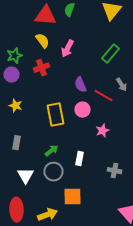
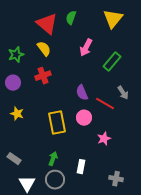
red triangle: (46, 16) -> (47, 24), turned 35
pink arrow: (68, 49) -> (86, 48), moved
green star: (14, 56) -> (16, 55), moved
gray rectangle: (16, 143) -> (14, 159), moved, turned -64
green arrow: (52, 151) -> (53, 159), turned -32

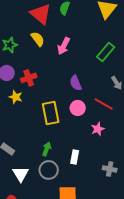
pink arrow: (86, 48) -> (64, 46), moved
red cross: (43, 76) -> (29, 78), moved
red line: (105, 104) -> (104, 104), moved
yellow star: (17, 114) -> (16, 97), moved

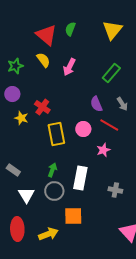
red cross: (29, 78) -> (42, 107), moved, turned -35
purple semicircle: (76, 83) -> (96, 104), moved
white rectangle: (75, 157) -> (80, 178), size x1.6

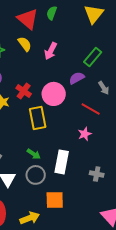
purple semicircle: (96, 104) -> (77, 78), moved, turned 84
pink circle: (83, 129) -> (54, 94), moved, size x1.5
green arrow: (52, 170) -> (34, 154), turned 104

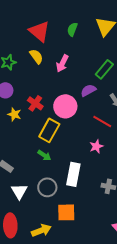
green semicircle: (52, 13) -> (72, 29), moved
yellow rectangle: (38, 118) -> (49, 130), turned 40
green arrow: (34, 154) -> (44, 155), moved

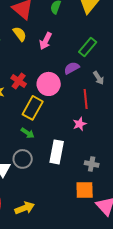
red line: (102, 121) -> (86, 99), turned 54
gray circle: (47, 187) -> (23, 159), moved
orange square: (66, 212) -> (85, 190), moved

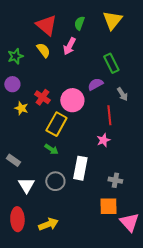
pink arrow: (46, 41) -> (69, 46), moved
green rectangle: (88, 47) -> (111, 63), turned -66
gray circle: (23, 159) -> (55, 181), moved

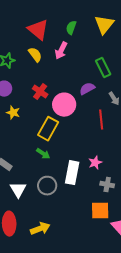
red cross: (42, 97) -> (40, 92), moved
pink star: (103, 140) -> (95, 163), moved

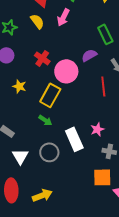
yellow star: (13, 113) -> (19, 86), moved
white rectangle: (72, 173) -> (74, 139), turned -35

